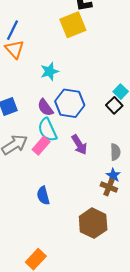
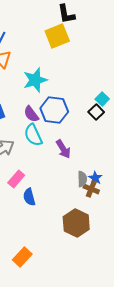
cyan star: (50, 71) -> (35, 80), size x1.4
pink rectangle: (41, 146) -> (16, 179), moved
gray semicircle: (115, 152) -> (82, 179), moved

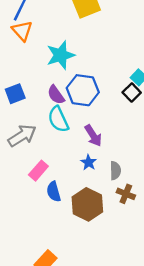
blue star: (95, 178) -> (89, 162), moved
brown cross: (91, 189) -> (126, 194), moved
brown hexagon: (76, 223) -> (87, 204), moved

